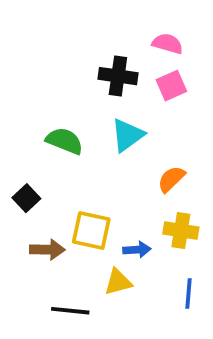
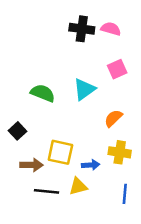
black cross: (118, 76) -> (82, 29), moved
pink square: (171, 86) -> (117, 69), moved
black line: (70, 311) -> (47, 191), moved

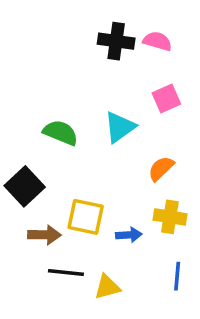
black square: (18, 131) -> (25, 186), size x1.5
yellow triangle: (78, 186) -> (107, 287), moved

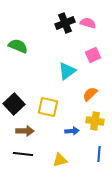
black cross: (116, 41) -> (65, 23), turned -30
green semicircle: (61, 133) -> (18, 46), moved
yellow square: (86, 217) -> (48, 107), moved
black line: (66, 273) -> (23, 154), moved

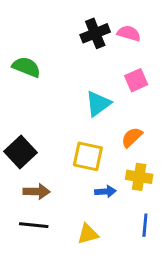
yellow square: (48, 107) -> (88, 156), moved

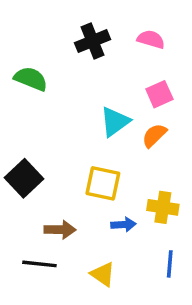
black cross: (95, 33) -> (93, 41), moved
orange semicircle: (132, 137) -> (154, 135), moved
brown arrow: (37, 191) -> (60, 230), moved
yellow triangle: (88, 234) -> (103, 274), turned 50

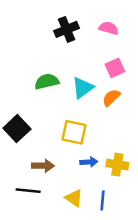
green semicircle: (31, 79) -> (47, 81), moved, turned -35
yellow cross: (163, 207) -> (117, 165), moved
blue line: (170, 264) -> (102, 200), moved

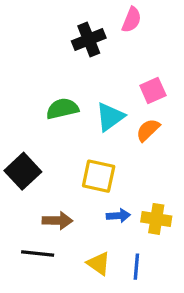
pink semicircle: (109, 28) -> (132, 20), moved, turned 96

